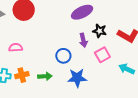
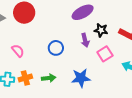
pink semicircle: (16, 48) -> (18, 51), turned 56
blue circle: (63, 56) -> (56, 48), moved

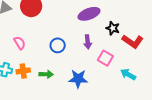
black star: (101, 30) -> (113, 28), moved
pink square: (105, 54) -> (105, 58), turned -35

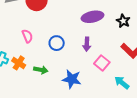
black star: (113, 28) -> (123, 21), moved
pink semicircle: (20, 43) -> (27, 36), moved
orange cross: (23, 71) -> (19, 63), turned 32

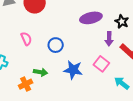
purple arrow: (87, 44) -> (109, 39), moved
orange cross: (19, 63) -> (26, 84), moved, turned 32
blue star: (72, 79) -> (73, 70), moved

